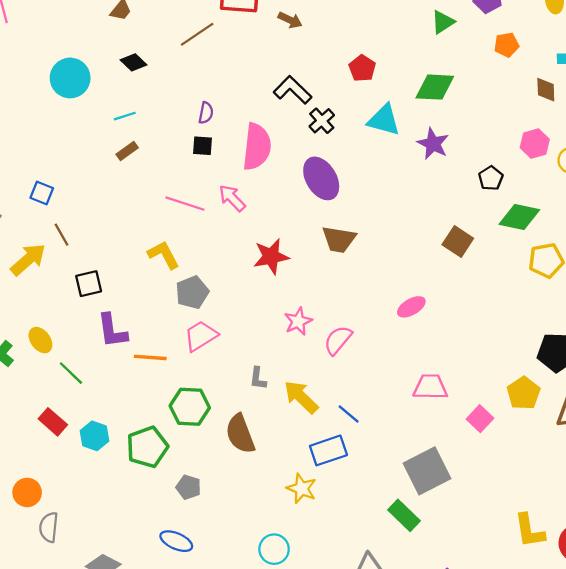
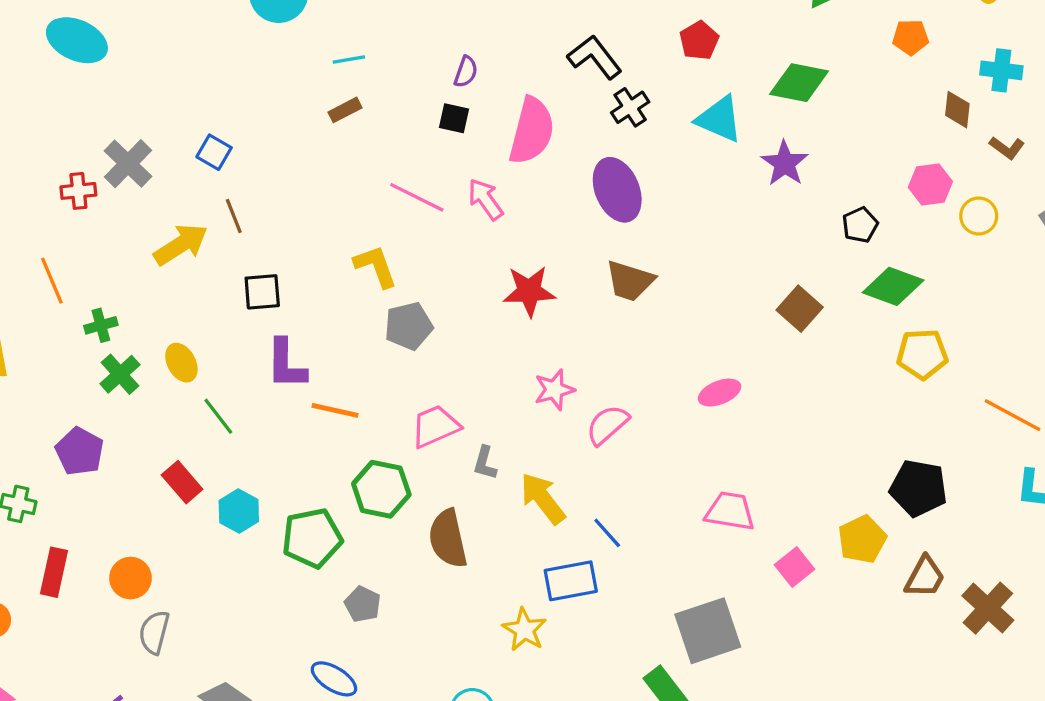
pink trapezoid: (201, 336) -> (435, 426), moved

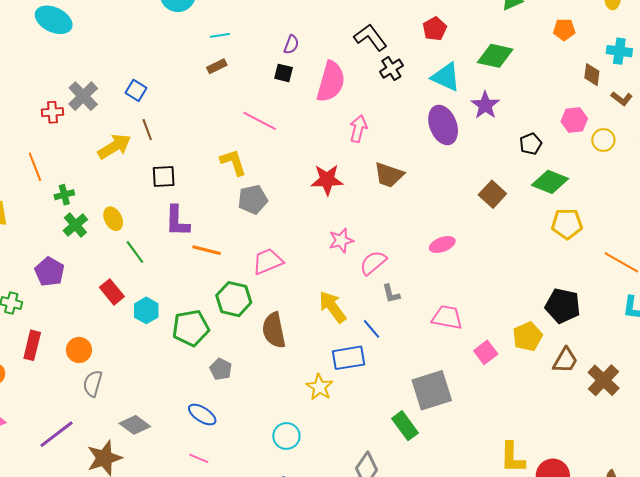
purple ellipse: (617, 190) -> (443, 125), moved
pink arrow: (485, 199) -> (358, 129), moved, turned 48
gray L-shape: (485, 463) -> (391, 294), moved, turned -30

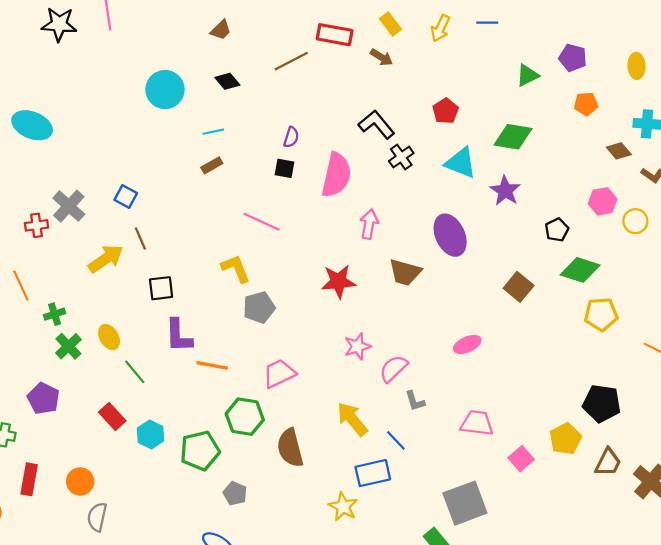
brown diamond: (592, 75) -> (619, 151), turned -45
purple ellipse: (443, 125) -> (450, 235), moved

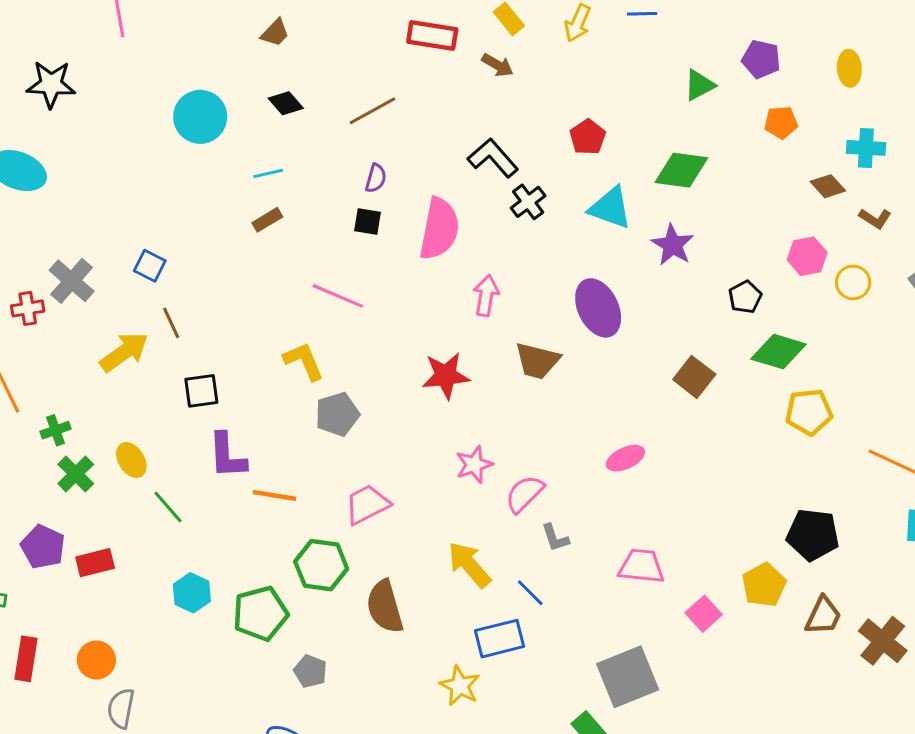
black star: (59, 24) -> (51, 84), moved
brown line: (291, 61) -> (372, 111), moved
red rectangle: (112, 417) -> (95, 563), moved, turned -60

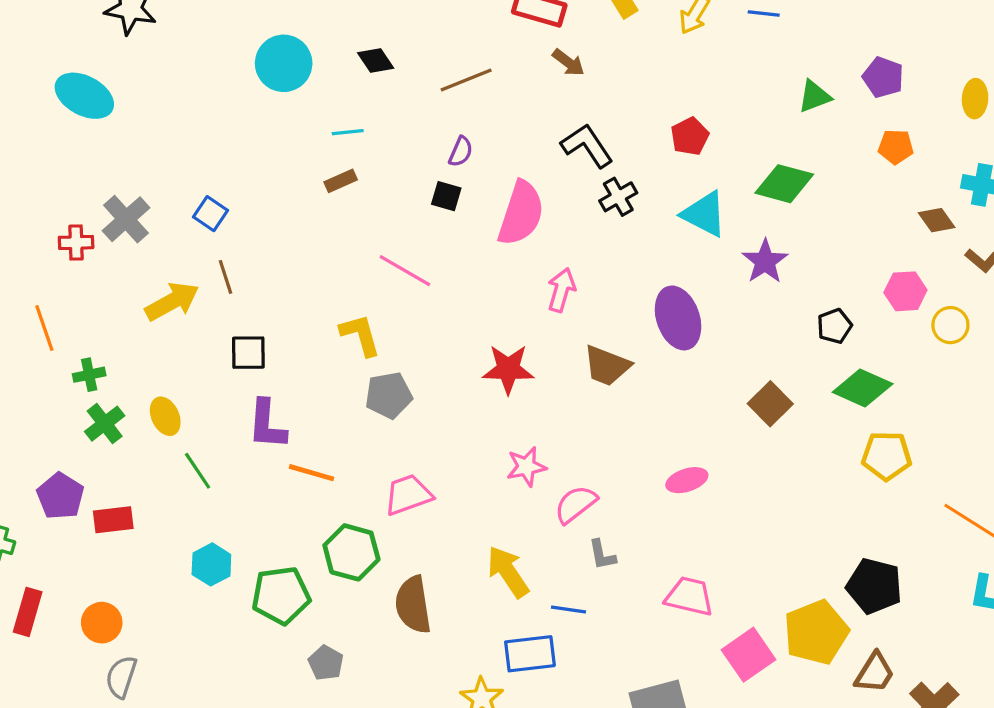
brown arrow: (498, 65) -> (568, 63), moved
yellow pentagon: (764, 585) -> (816, 632), size x1.4
blue line: (530, 593) -> (568, 609), turned -44
pink square: (704, 614) -> (749, 655), size x1.4

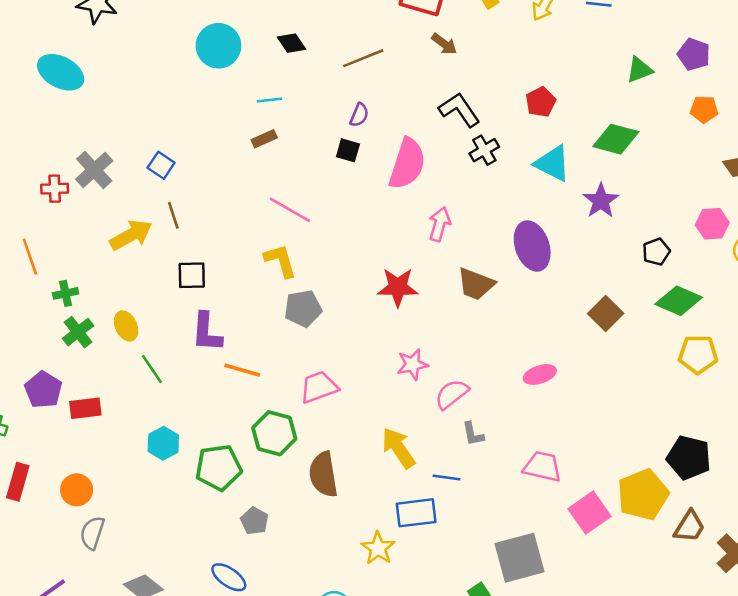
pink line: (405, 271) -> (290, 210), moved

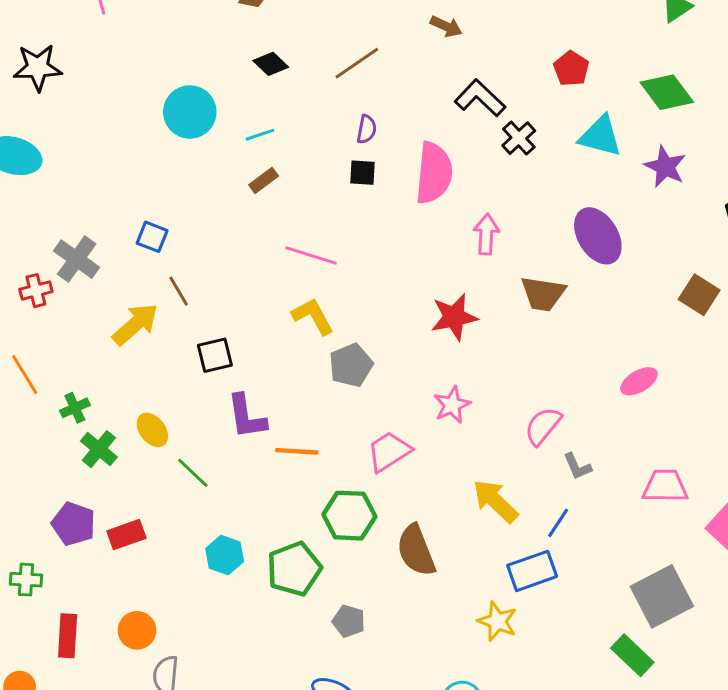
cyan circle: (218, 46) -> (190, 112), moved
green diamond: (616, 139) -> (667, 92), turned 51
pink star: (413, 364) -> (452, 405), moved
blue line: (447, 477) -> (558, 523), turned -52

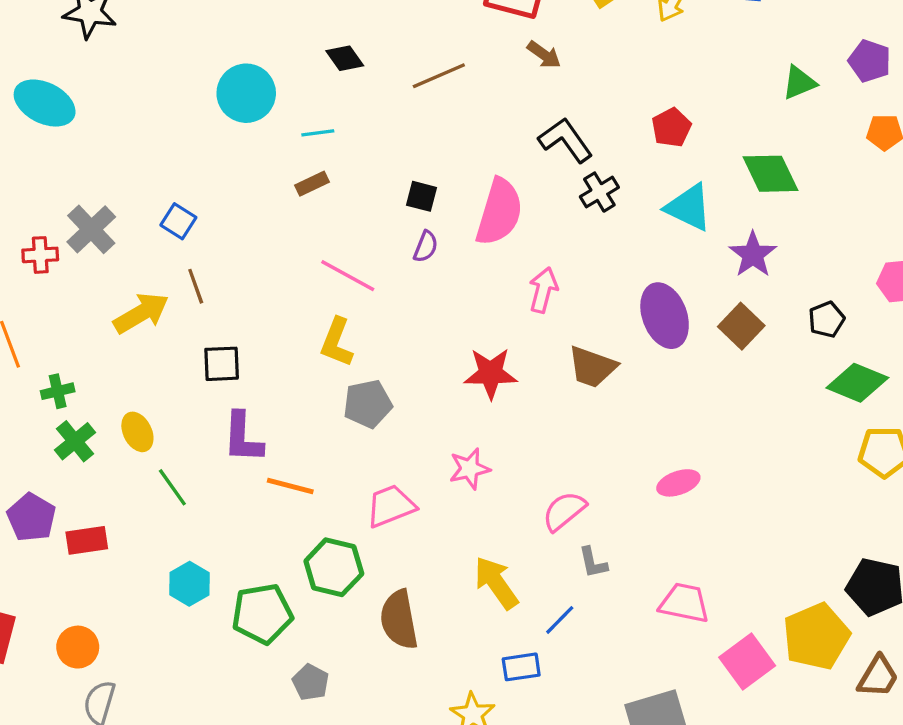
purple semicircle: (367, 129) -> (426, 247), moved
brown square: (699, 295) -> (741, 326), moved
yellow L-shape: (313, 316) -> (337, 342), turned -141
blue rectangle: (532, 571) -> (521, 667), size x0.7

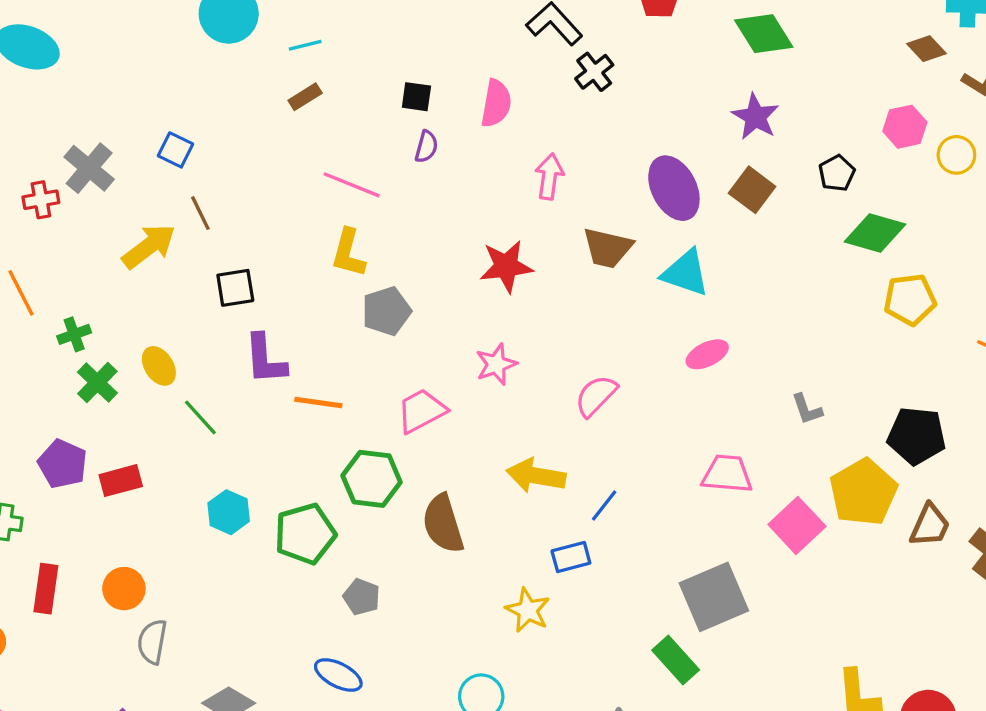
cyan triangle: (689, 207) -> (686, 273), moved
pink semicircle: (499, 212) -> (496, 103), size x0.7
gray L-shape: (593, 563) -> (807, 409), moved
yellow arrow: (496, 583) -> (536, 476), turned -38

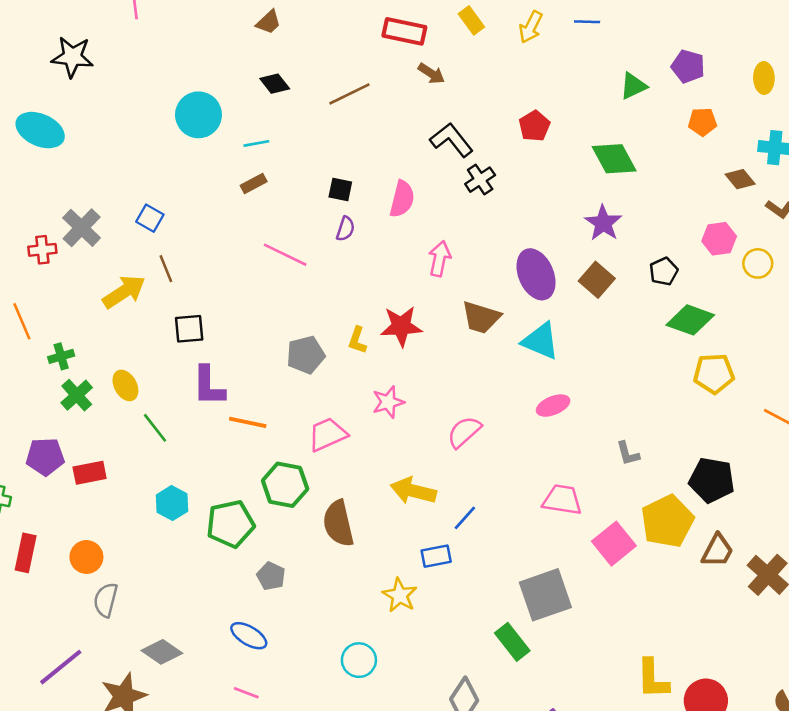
yellow L-shape: (348, 253) -> (357, 340), moved, size x0.7
purple pentagon: (62, 464) -> (45, 457), turned -30

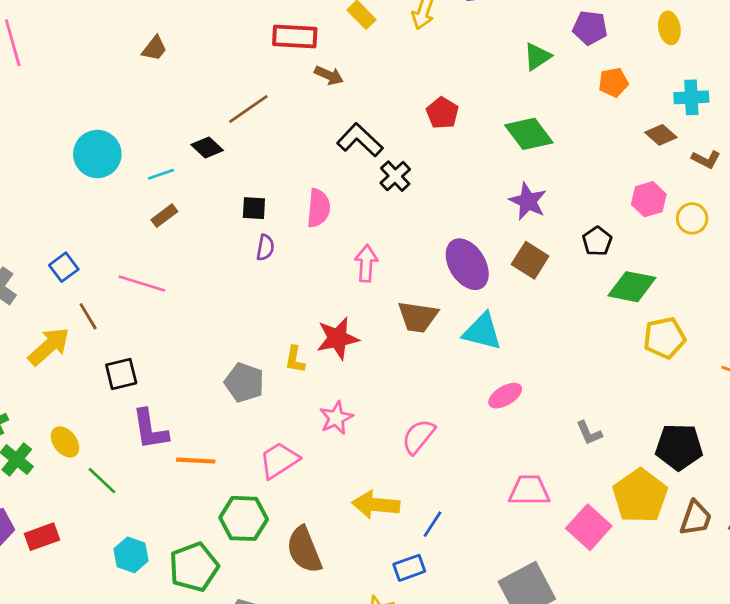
black diamond: (275, 84) -> (207, 147), moved
blue square: (150, 218) -> (64, 267), turned 32
pink line: (285, 255) -> (142, 283), moved
gray pentagon: (306, 355) -> (244, 383), turned -30

